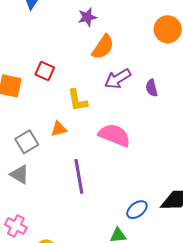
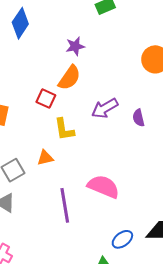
orange semicircle: (103, 47) -> (69, 78), moved
red square: (45, 71) -> (46, 99), moved
pink semicircle: (115, 135) -> (103, 187), moved

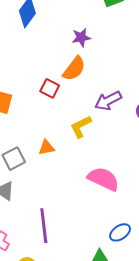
yellow L-shape: (64, 129) -> (81, 127), moved, turned 70
purple line: (65, 205) -> (44, 226), moved

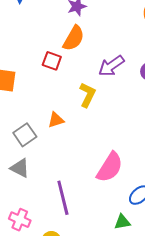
yellow L-shape: (81, 127) -> (87, 95), turned 150
pink semicircle: (103, 179) -> (110, 167), moved, turned 104

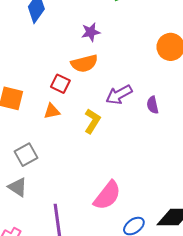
orange semicircle: (74, 38) -> (84, 63), turned 40
orange triangle: (56, 120) -> (52, 111), moved

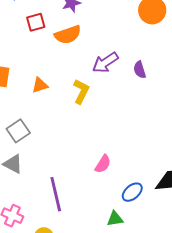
red square: (60, 84) -> (36, 22), moved, turned -36
pink semicircle: (107, 195) -> (103, 164), size x0.6

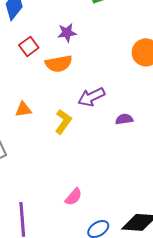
red square: (36, 22) -> (29, 46), turned -30
purple semicircle: (140, 70) -> (124, 119), moved, turned 90

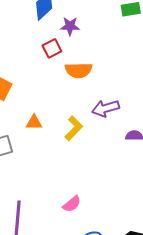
purple star: (67, 33) -> (70, 26), moved
orange triangle: (23, 109) -> (34, 122), moved

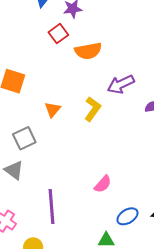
orange triangle: (34, 122) -> (53, 110), turned -42

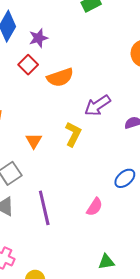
purple line: (52, 207) -> (44, 208), moved
blue ellipse: (127, 216) -> (125, 178), moved

